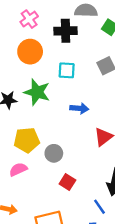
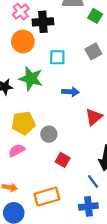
black cross: (66, 31) -> (43, 22), moved

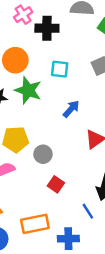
orange circle: (23, 42) -> (15, 60), moved
blue arrow: (71, 92) -> (71, 109), turned -56
blue cross: (88, 206) -> (68, 239), moved

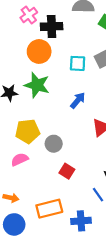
orange circle: (15, 60) -> (39, 51), moved
cyan square: (60, 69) -> (78, 63), moved

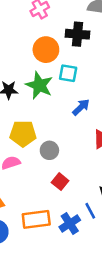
black cross: (52, 26) -> (78, 34), moved
cyan square: (78, 63) -> (68, 73), moved
blue cross: (81, 221) -> (70, 224), moved, turned -36

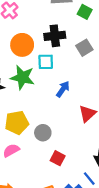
black cross: (78, 34) -> (55, 36), moved

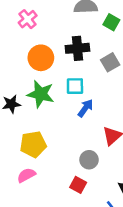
cyan square: (46, 62) -> (75, 86), moved
gray circle: (43, 133) -> (89, 160), moved

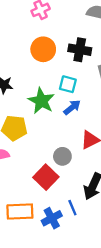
green star: (41, 94) -> (41, 101), moved
red square: (78, 185) -> (46, 177), size x1.5

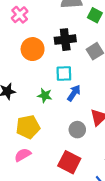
green star: (41, 101) -> (45, 95), size x0.6
gray circle: (62, 156) -> (77, 130), moved

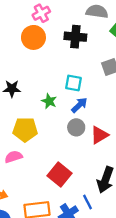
black cross: (65, 40) -> (75, 37), moved
orange circle: (33, 49) -> (33, 37), moved
gray circle: (77, 130) -> (76, 127), moved

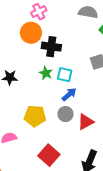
black cross: (75, 37) -> (51, 47), moved
green star: (49, 101) -> (46, 73), moved
yellow pentagon: (25, 130) -> (35, 116), moved

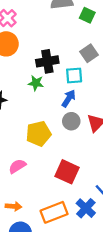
black cross: (51, 47) -> (47, 61), moved
cyan square: (65, 75) -> (74, 75), moved

